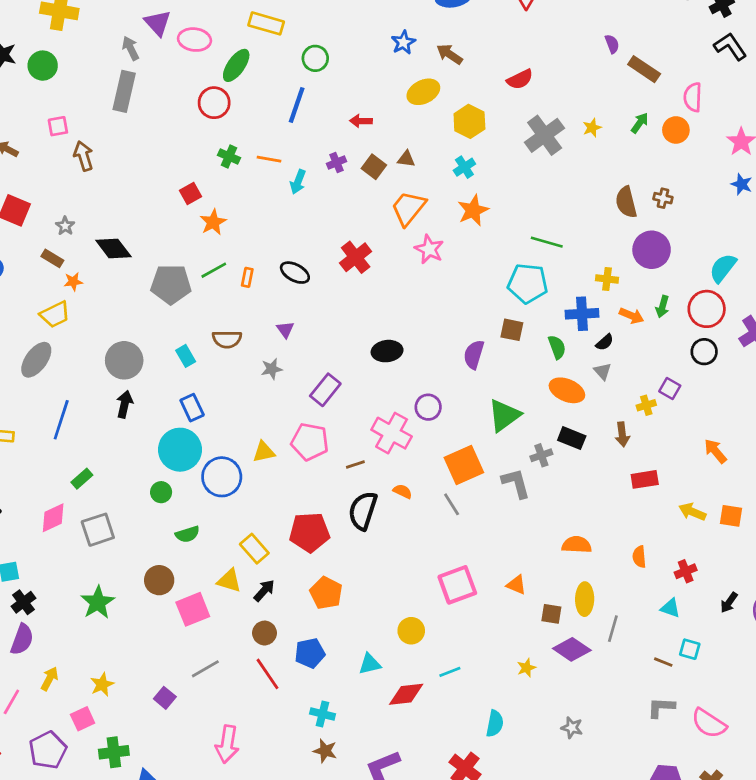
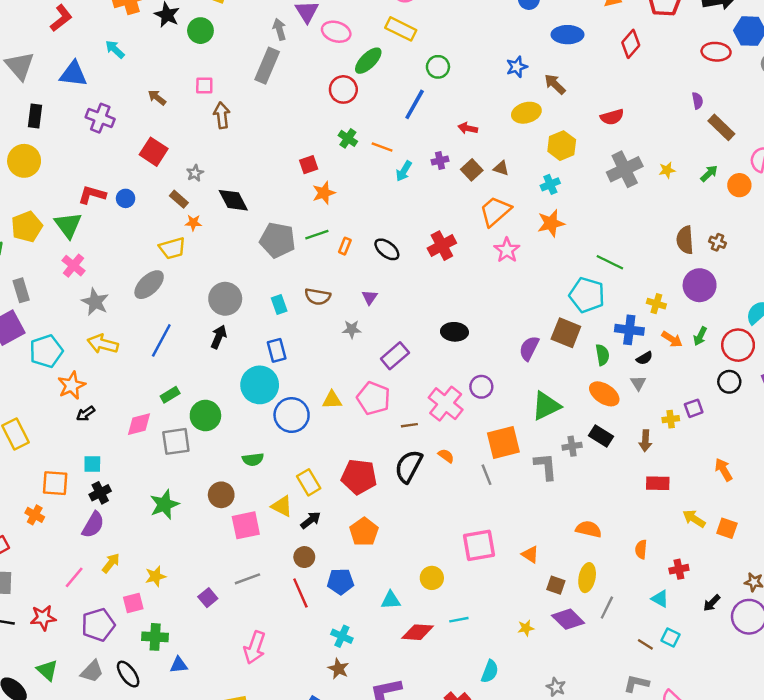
brown square: (512, 330) -> (566, 333), size x1.4
purple square: (670, 388) -> (694, 408), turned 30
green circle: (161, 492) -> (205, 416), moved, size x1.6

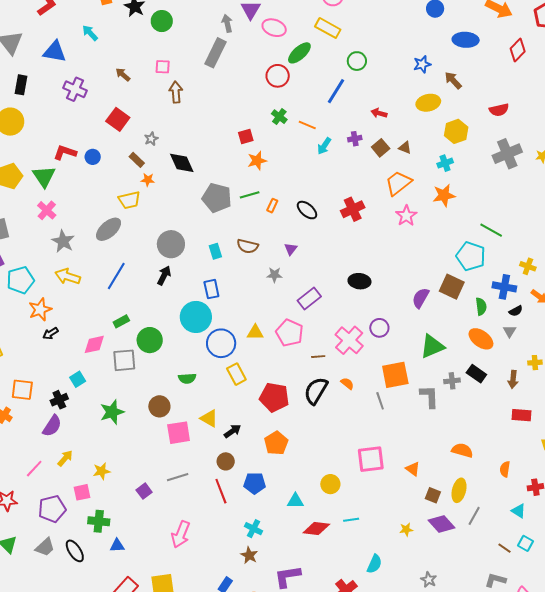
cyan square: (92, 464) -> (78, 379), moved, turned -35
yellow rectangle: (309, 482) -> (236, 374), moved

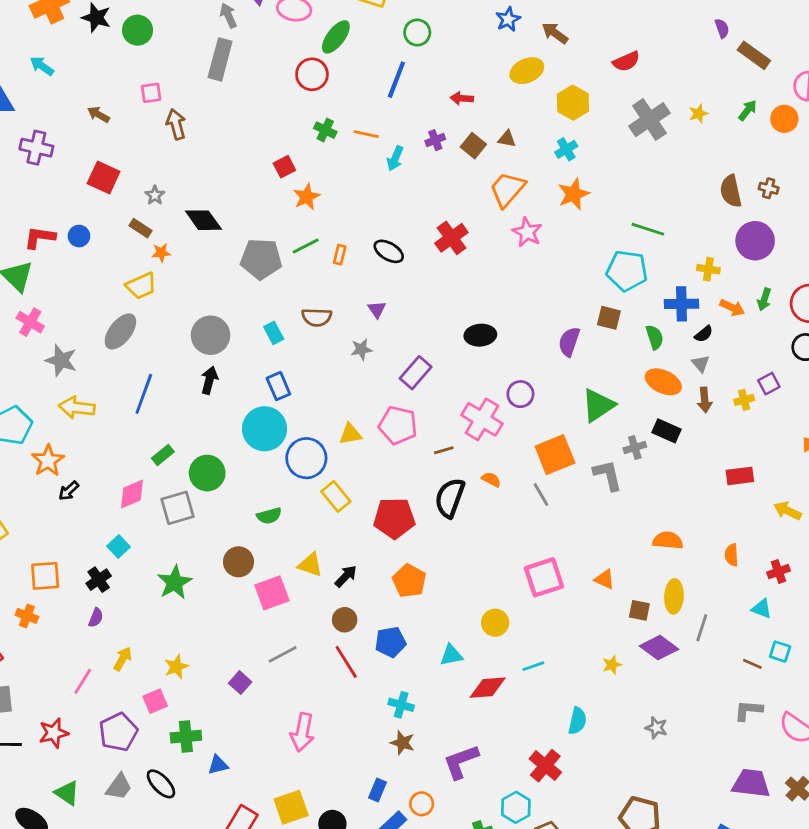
brown square: (452, 287) -> (609, 318), size x0.7
brown arrow: (513, 379) -> (705, 400), moved
purple semicircle: (52, 426) -> (96, 618), size x0.6

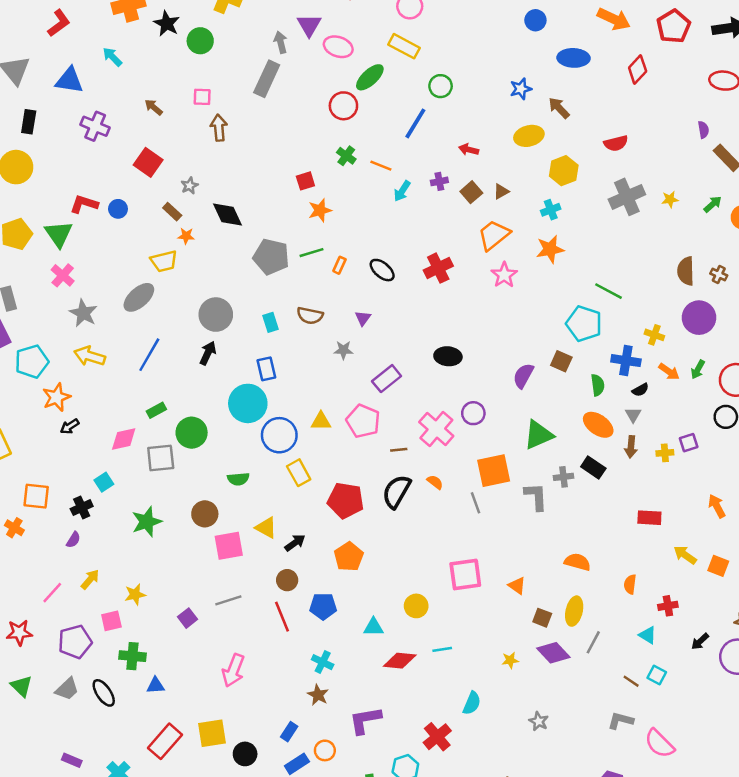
brown triangle: (507, 139) -> (501, 191), turned -49

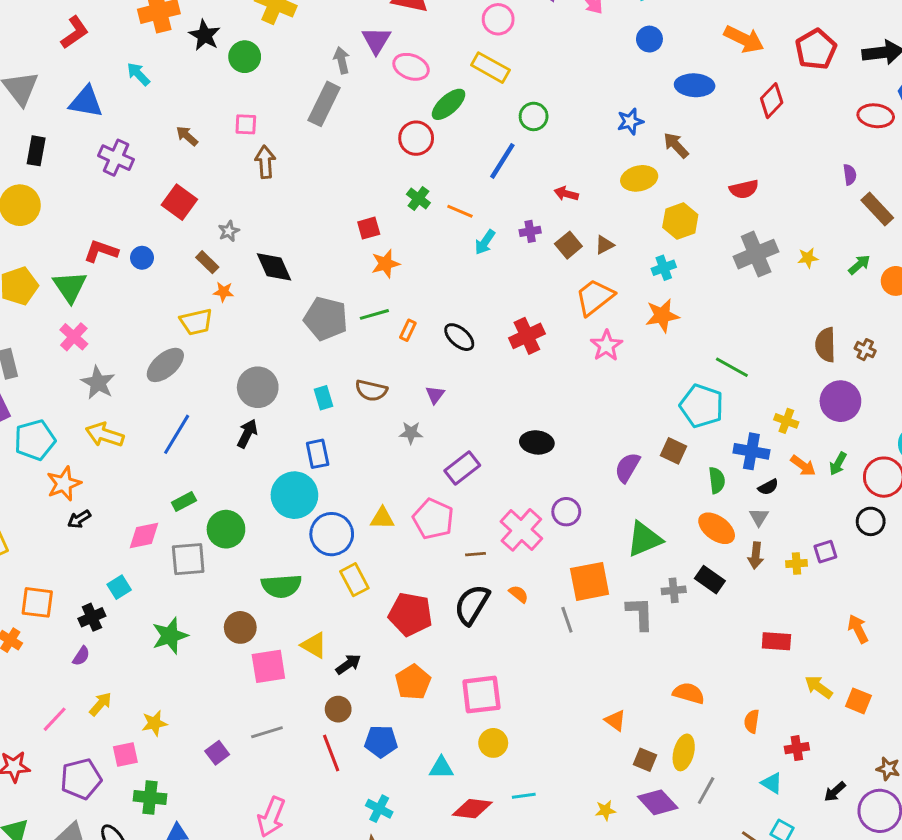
green semicircle: (238, 479) -> (281, 586), size x1.5
pink square: (465, 574) -> (481, 695), moved

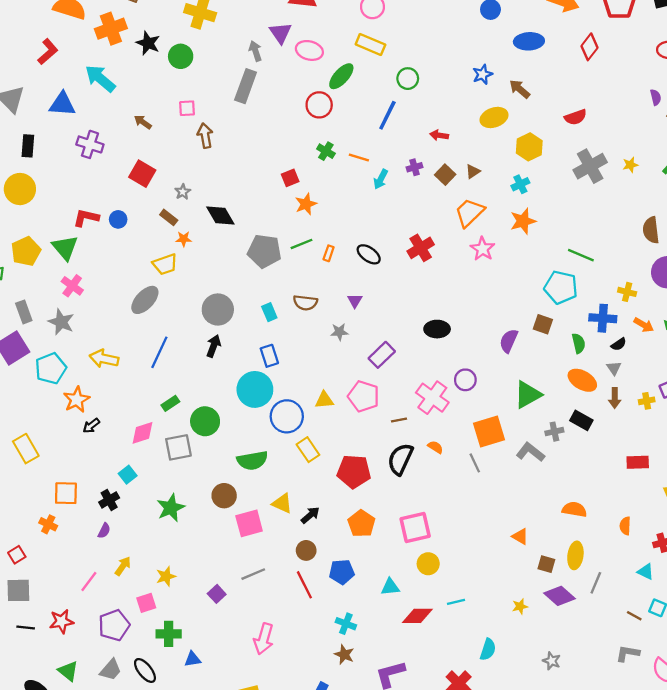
cyan arrow: (138, 74) -> (100, 78), size x1.6
gray star: (98, 383) -> (61, 322), moved
gray L-shape: (640, 613) -> (530, 452), turned -44

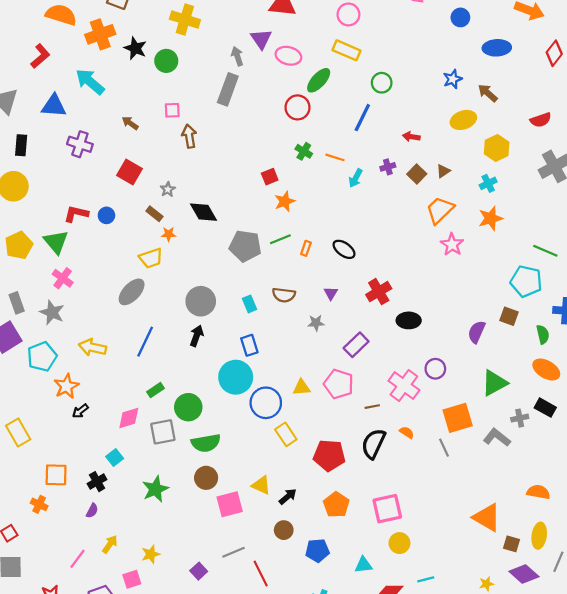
red cross: (421, 248) -> (379, 292), moved
green semicircle: (252, 460) -> (206, 443), moved
orange triangle: (520, 536) -> (487, 517), size x1.8
red line: (304, 585) -> (261, 573), moved

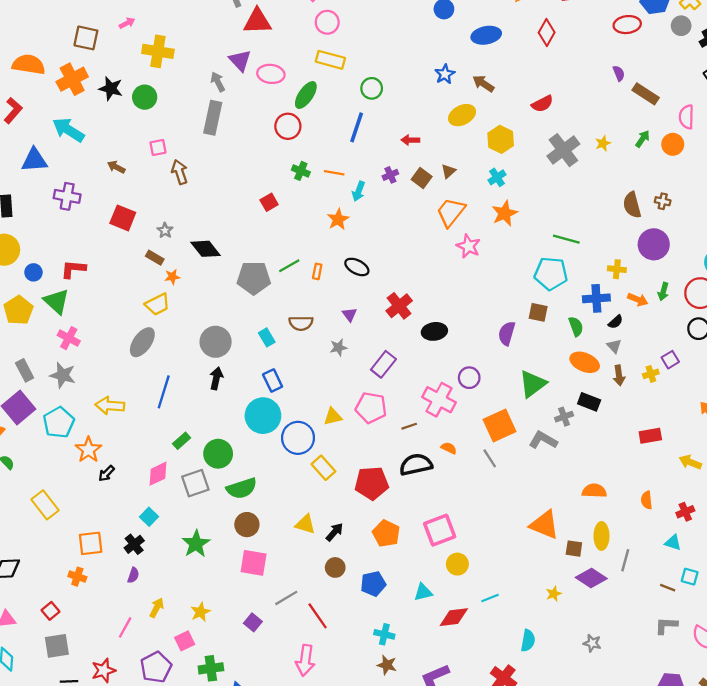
orange star: (285, 201) -> (338, 219), moved
blue circle: (106, 215) -> (33, 272), moved
black semicircle: (373, 444) -> (416, 465), turned 60
pink square: (230, 504) -> (254, 563), moved, turned 32

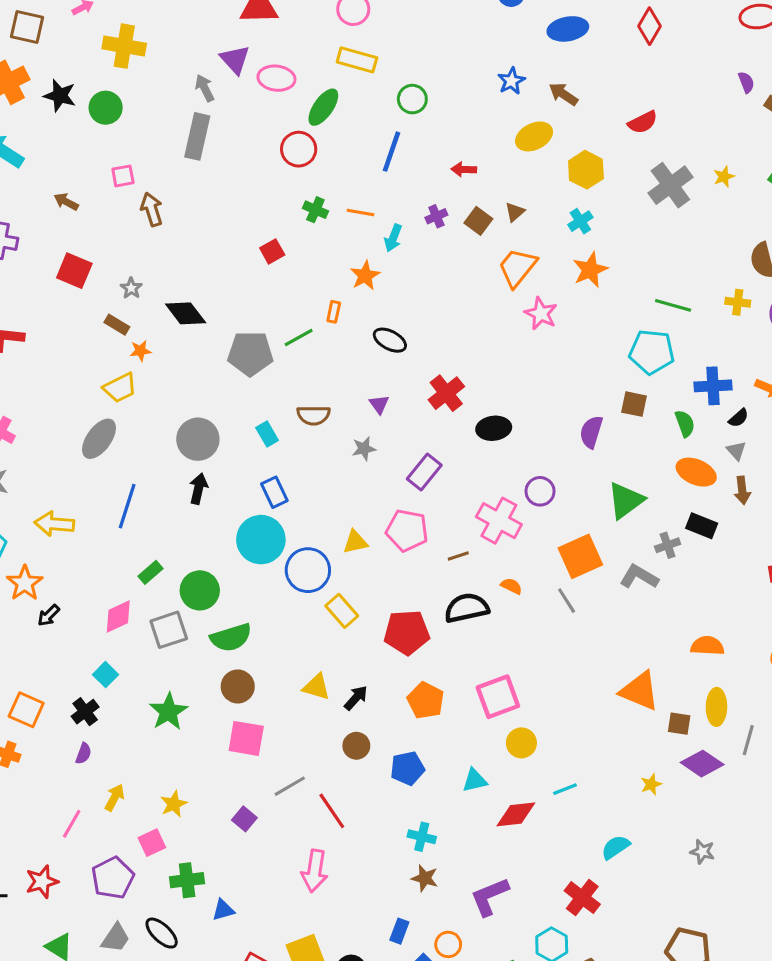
yellow cross: (617, 269) -> (738, 302), moved
orange rectangle: (317, 271) -> (334, 312), moved
orange square: (91, 543) -> (26, 710), turned 30
cyan semicircle: (528, 641) -> (616, 847), turned -135

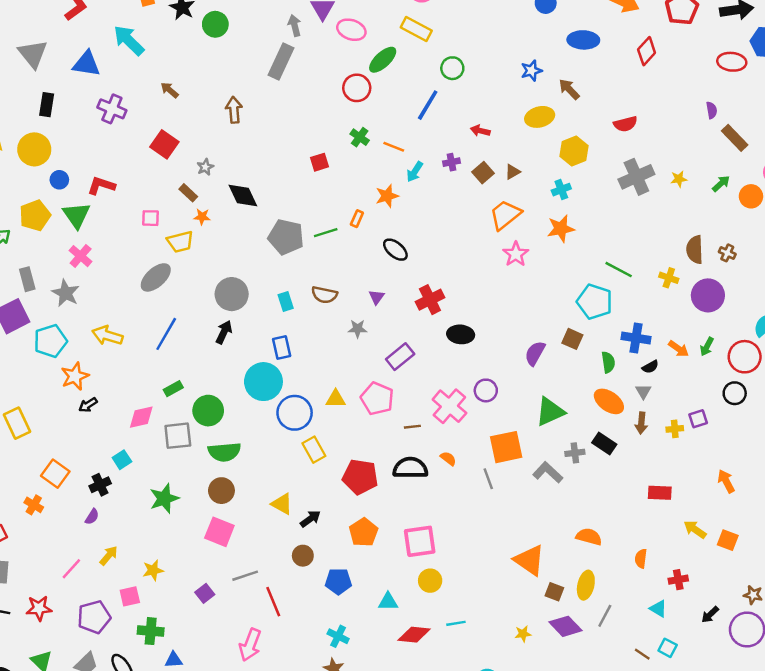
pink square: (123, 176) -> (151, 218), moved

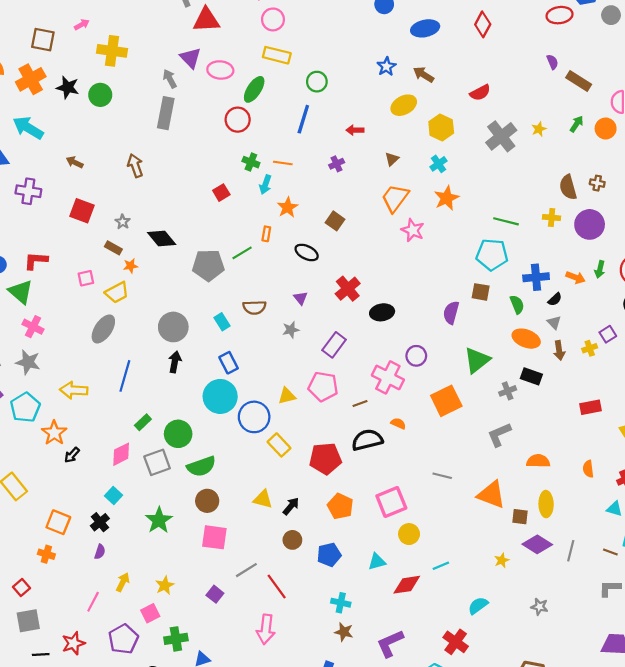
cyan arrow: (415, 172) -> (265, 185), moved
brown square: (483, 173) -> (335, 221), moved
gray L-shape: (548, 472) -> (499, 435), moved, turned -52
gray line: (488, 479) -> (442, 476), moved, turned -42
gray line: (605, 616) -> (571, 551), moved

